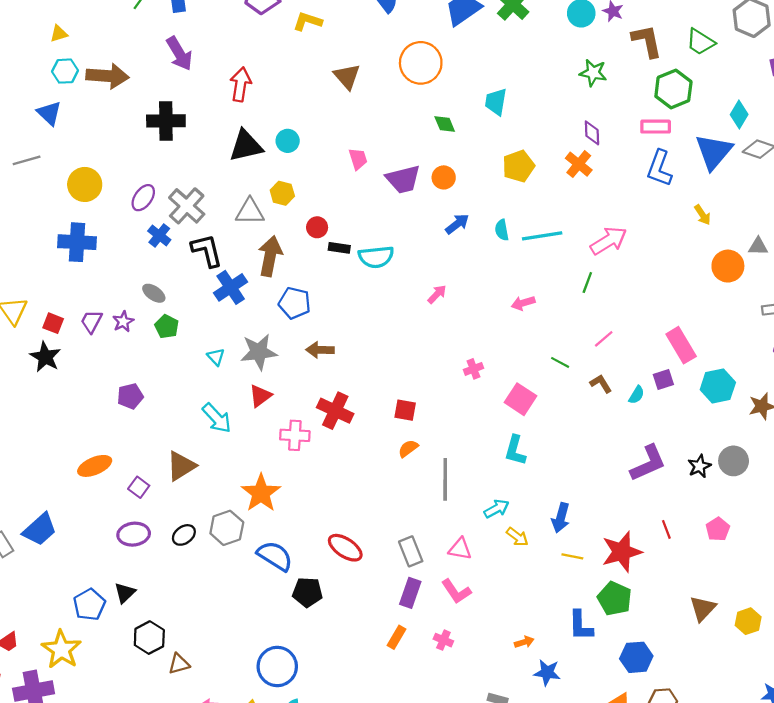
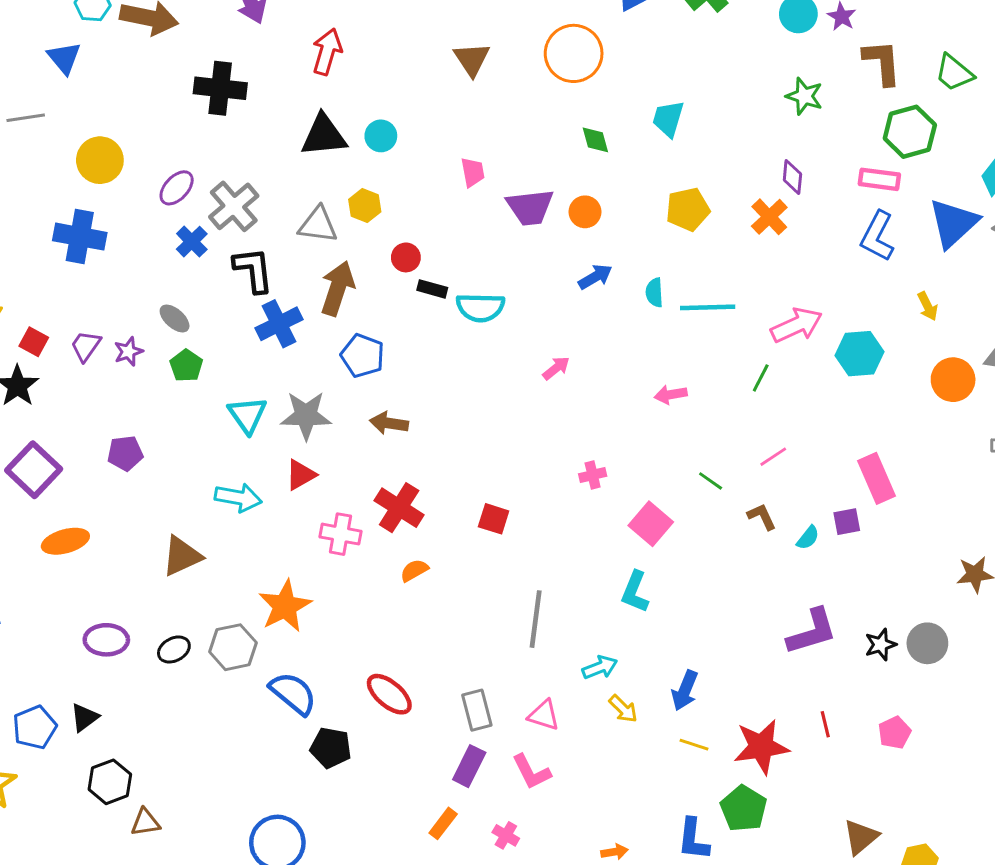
cyan triangle: (216, 357) -> (247, 415), size x1.6
cyan hexagon: (718, 386) -> (860, 354), moved
cyan arrow: (217, 418) -> (238, 498), turned -44
orange semicircle: (408, 448) -> (414, 570), moved
purple square: (139, 487) -> (34, 470), moved, size x1.8

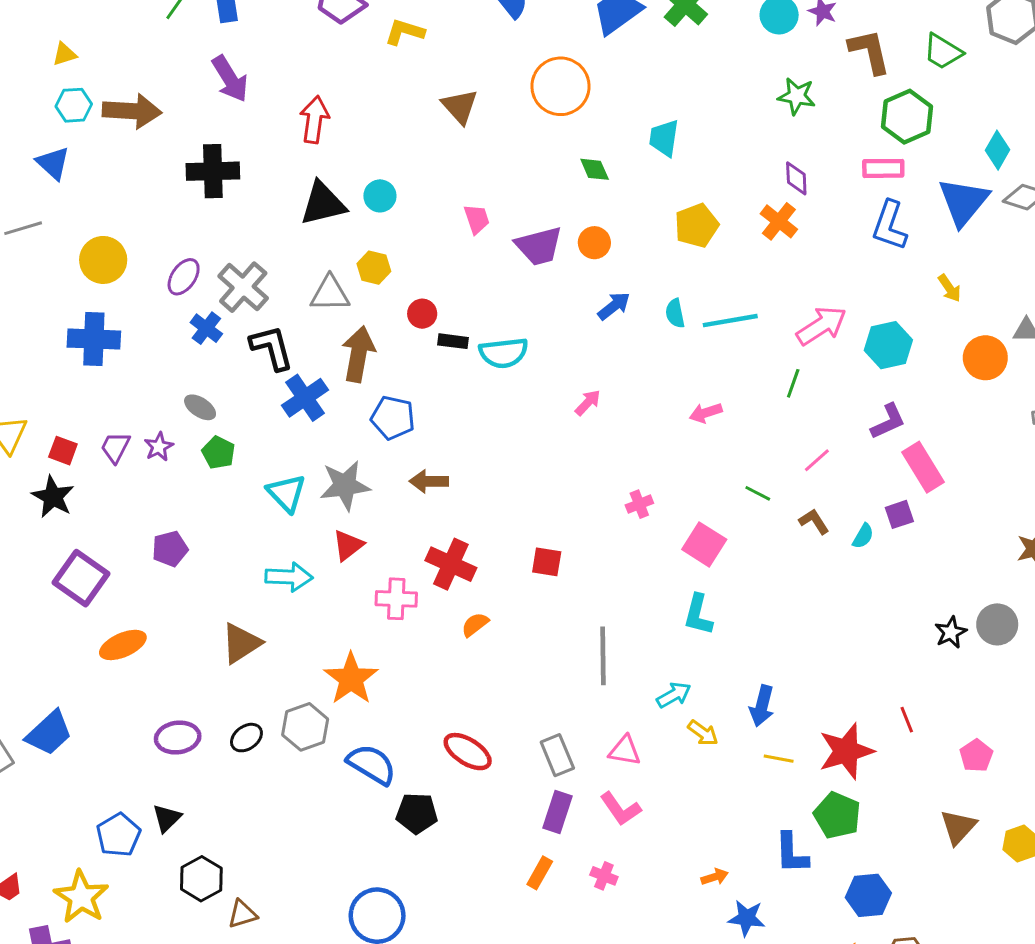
purple L-shape: (812, 632) -> (888, 421), moved, size x0.7
pink pentagon: (895, 733) -> (976, 756), moved

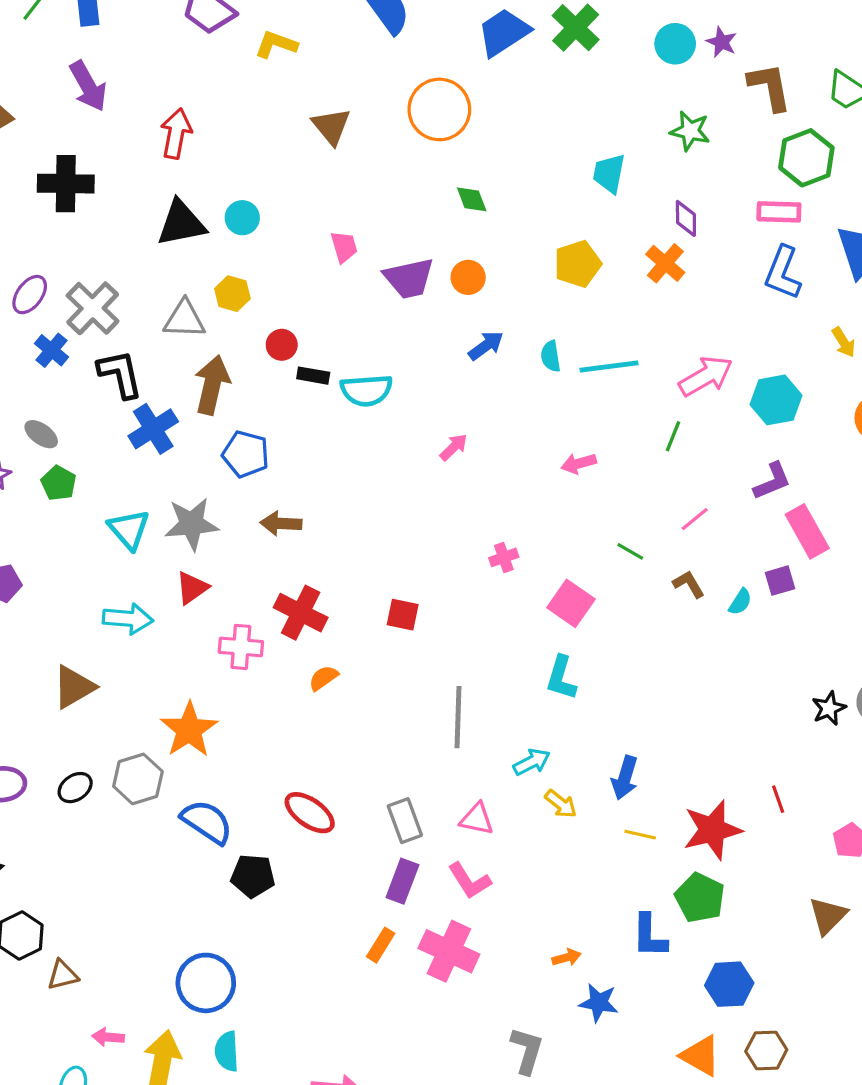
cyan trapezoid: (664, 138) -> (609, 173), moved
pink cross: (604, 876) -> (449, 951), size x2.0

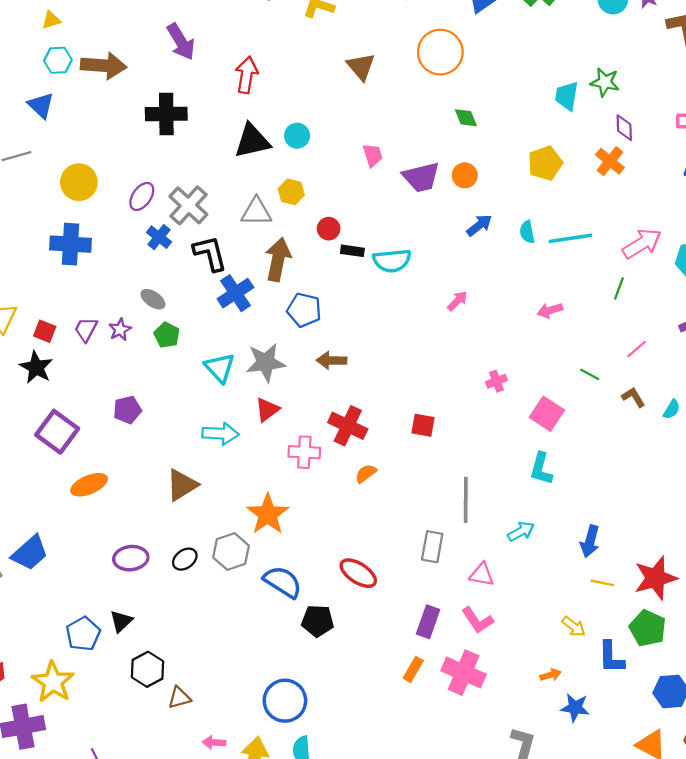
green star: (690, 131) -> (605, 82), moved
yellow arrow: (561, 804) -> (574, 626), moved
gray rectangle: (405, 821) -> (432, 547), moved, turned 32

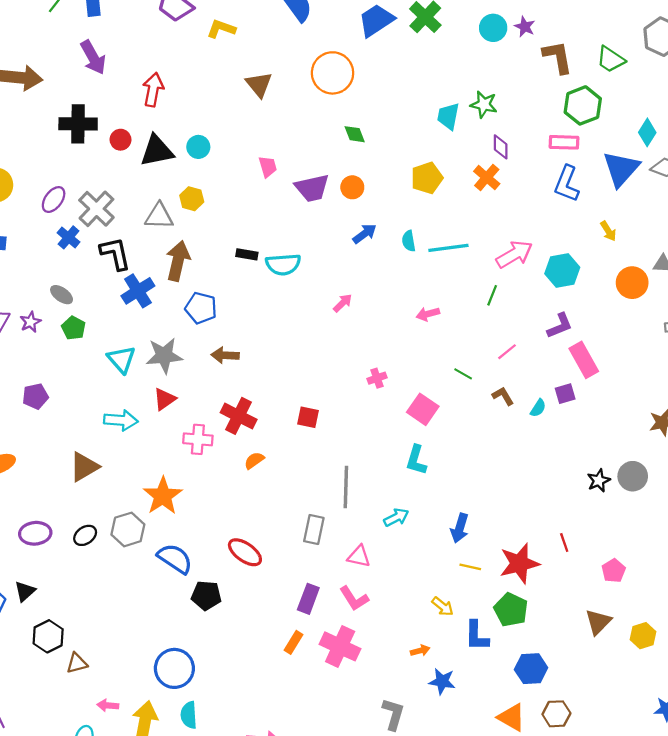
red circle: (329, 229) -> (120, 140), moved

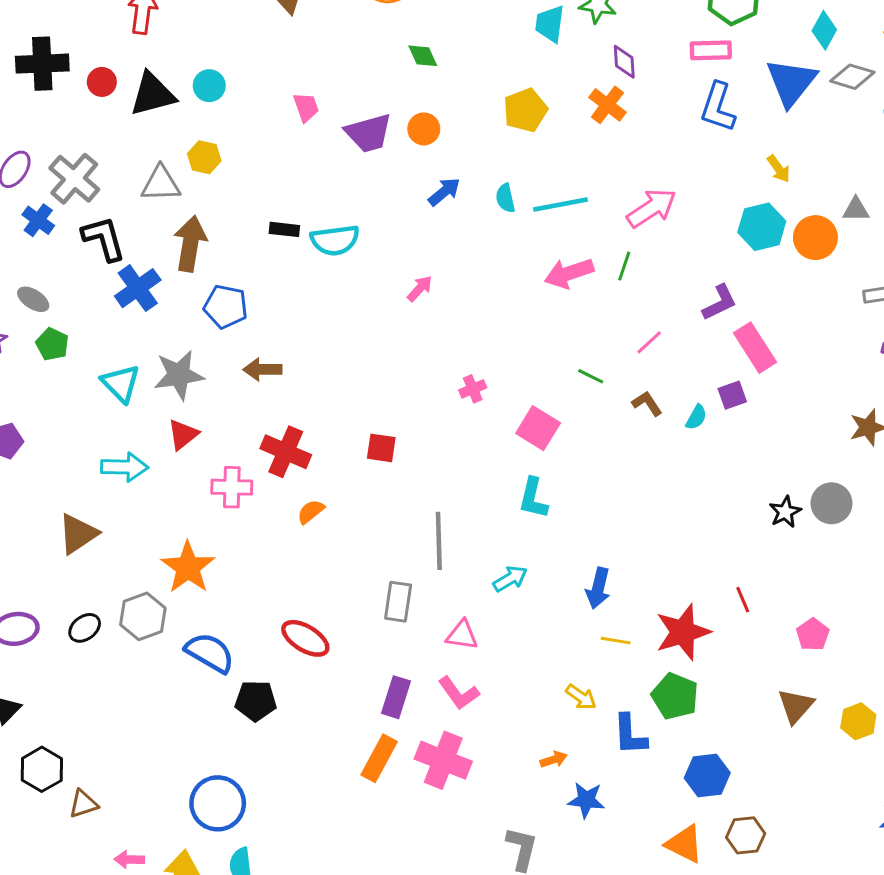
cyan hexagon: (562, 270) -> (762, 227), moved
pink arrow: (428, 314) -> (569, 273), moved, size x1.5
orange rectangle: (294, 642) -> (379, 758), size x1.4

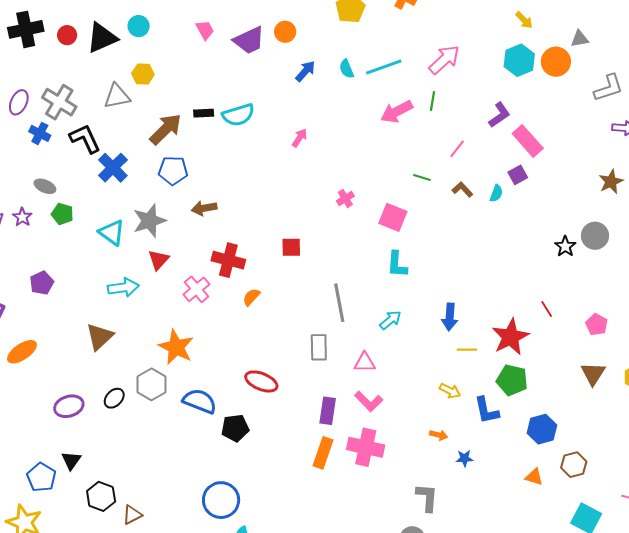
brown arrow: (190, 244) -> (166, 129), moved, turned 45
pink cross: (232, 487) -> (196, 289), turned -32
orange arrow: (554, 759) -> (439, 435), turned 42
blue star: (586, 800) -> (464, 458), size x0.7
orange triangle: (684, 844) -> (534, 477), size x0.7

